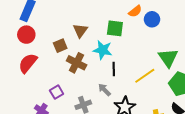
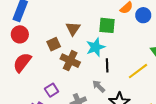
cyan star: (103, 50) -> (96, 47), turned -30

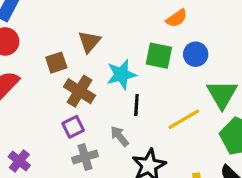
blue circle: (143, 15) -> (196, 54), moved
green square: (107, 25) -> (159, 56), moved
purple square: (52, 90) -> (73, 127), moved

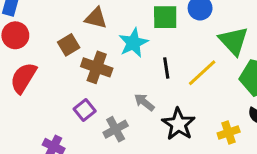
brown triangle: (89, 42) -> (96, 18), turned -45
black line: (136, 105) -> (166, 68), moved
purple square: (73, 127) -> (85, 110), moved

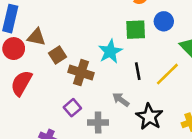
brown triangle: (96, 18) -> (36, 37), moved
gray cross: (116, 129) -> (98, 122), turned 30

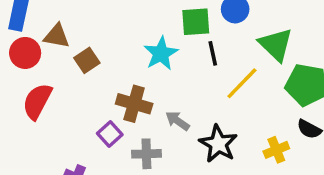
black line: (138, 71) -> (213, 53), moved
brown cross: (81, 73) -> (134, 104), moved

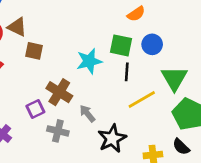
brown square: (87, 60) -> (34, 51), turned 30

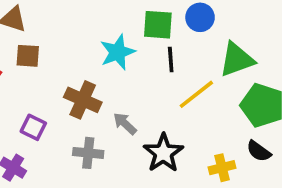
brown square: (34, 51) -> (28, 56), moved
green triangle: (174, 78) -> (237, 60), turned 48
purple square: (35, 109) -> (33, 127), moved, turned -30

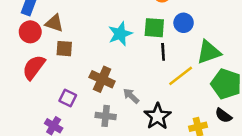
cyan star: (118, 52) -> (120, 34), moved

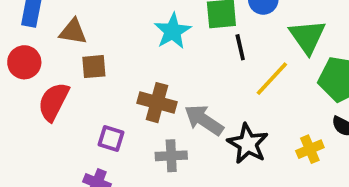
red circle: (30, 32) -> (24, 62), moved
green triangle: (209, 52) -> (307, 37), turned -36
gray arrow: (131, 96) -> (204, 120), size x1.5

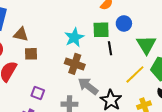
yellow line: (272, 79) -> (135, 74), moved
brown cross: (157, 103) -> (75, 64), moved

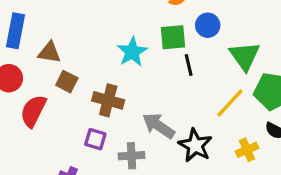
brown square: (31, 54) -> (67, 82), turned 32
brown cross: (75, 64) -> (108, 100), moved
purple square: (38, 93) -> (95, 139), moved

